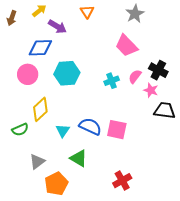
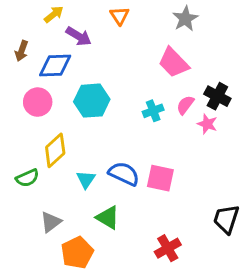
brown arrow: (12, 18) -> (22, 51), moved
black trapezoid: (165, 110) -> (226, 219), moved, turned -80

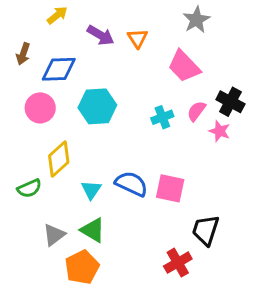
orange triangle: (120, 16) -> (138, 38), moved
purple arrow: (79, 36) -> (101, 35), moved
green triangle: (108, 218) -> (93, 230), moved
black trapezoid: (226, 219) -> (206, 230), moved

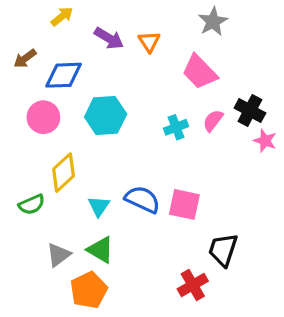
brown arrow: (23, 54) -> (25, 58), turned 35
pink star: (220, 131) -> (265, 141), moved

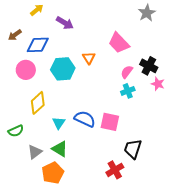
gray star: (213, 22) -> (147, 13), moved
orange triangle: (149, 42) -> (89, 58), moved
cyan cross: (176, 127) -> (128, 91), moved
green semicircle: (32, 204) -> (16, 131), moved

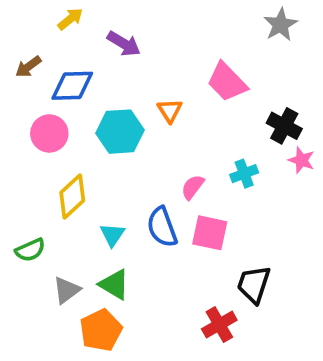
pink semicircle: (127, 72) -> (193, 187), moved
blue semicircle: (85, 119) -> (162, 227), turned -135

